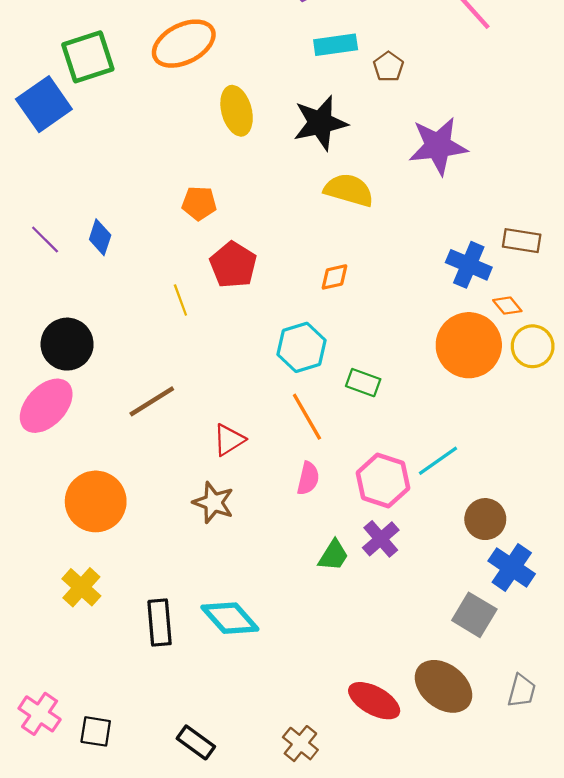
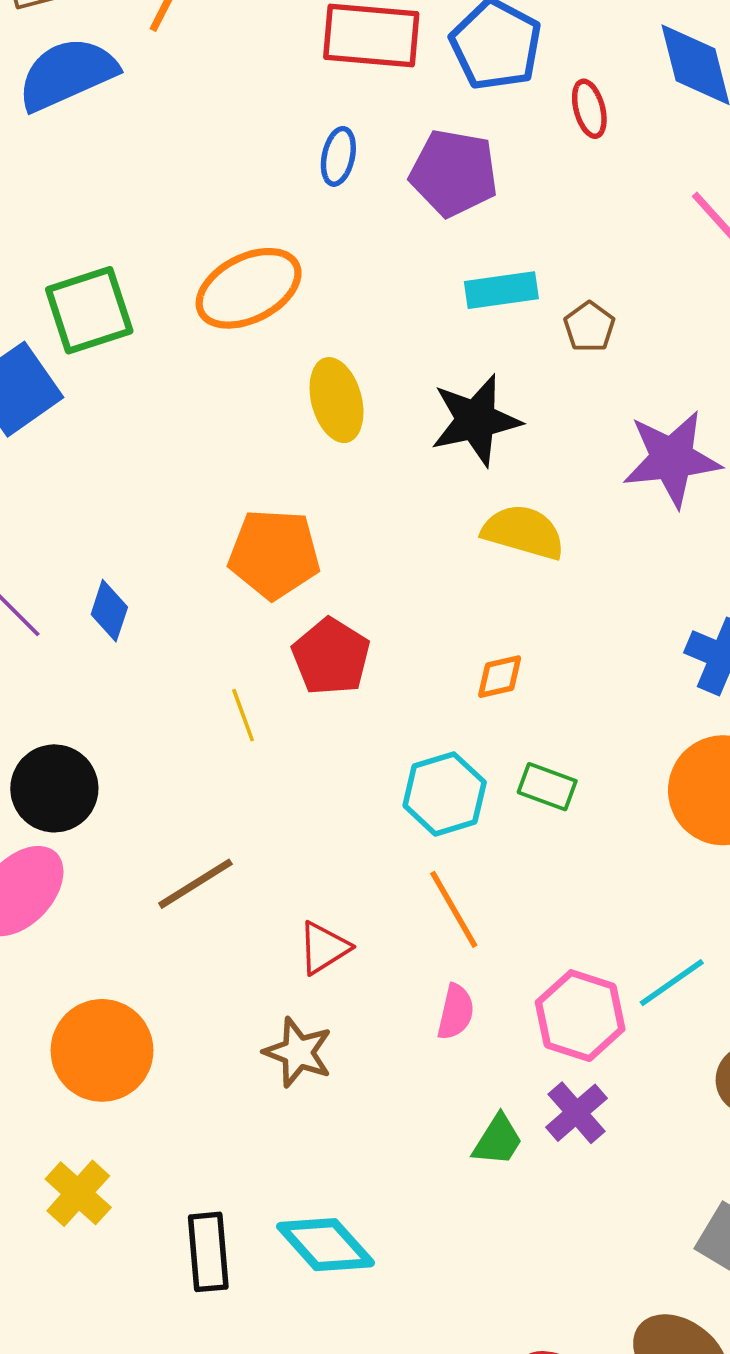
orange pentagon: (199, 203) -> (274, 554), size x1.6
green rectangle: (363, 383) -> (547, 787), moved

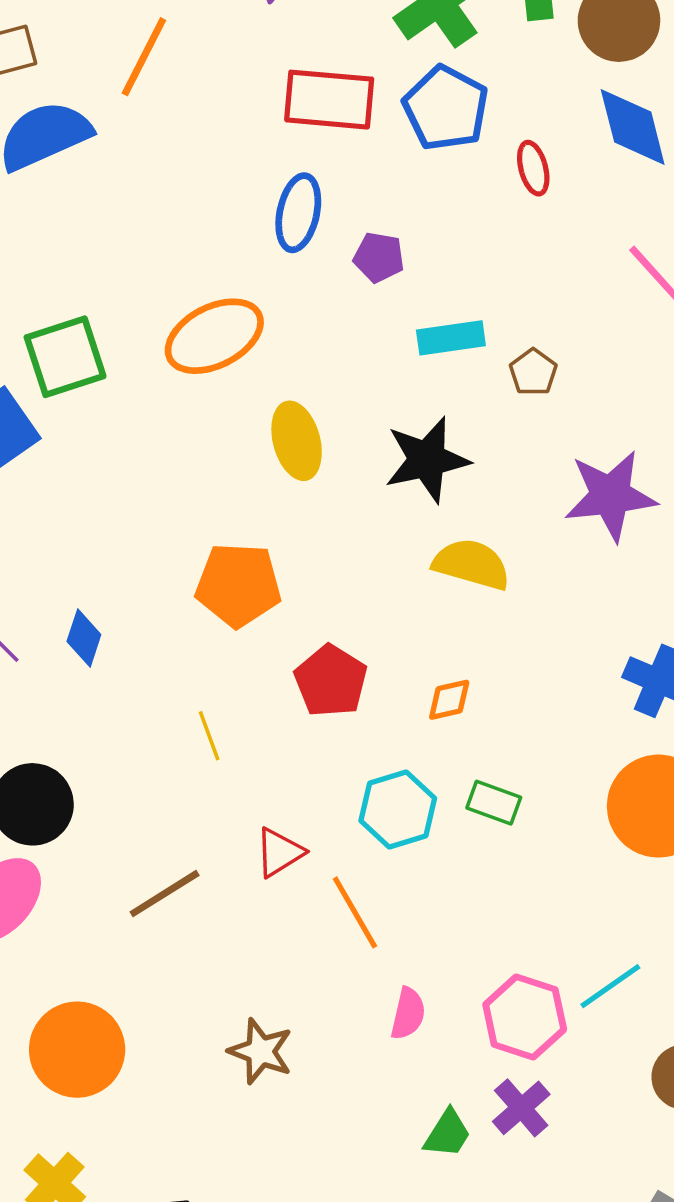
blue ellipse: (338, 156) -> (298, 213), size x1.4
purple pentagon: (454, 173) -> (379, 257), moved, size x0.6
red pentagon: (331, 657) -> (331, 681), moved
orange line: (454, 909) -> (355, 912), moved
red triangle: (324, 948) -> (279, 852), moved

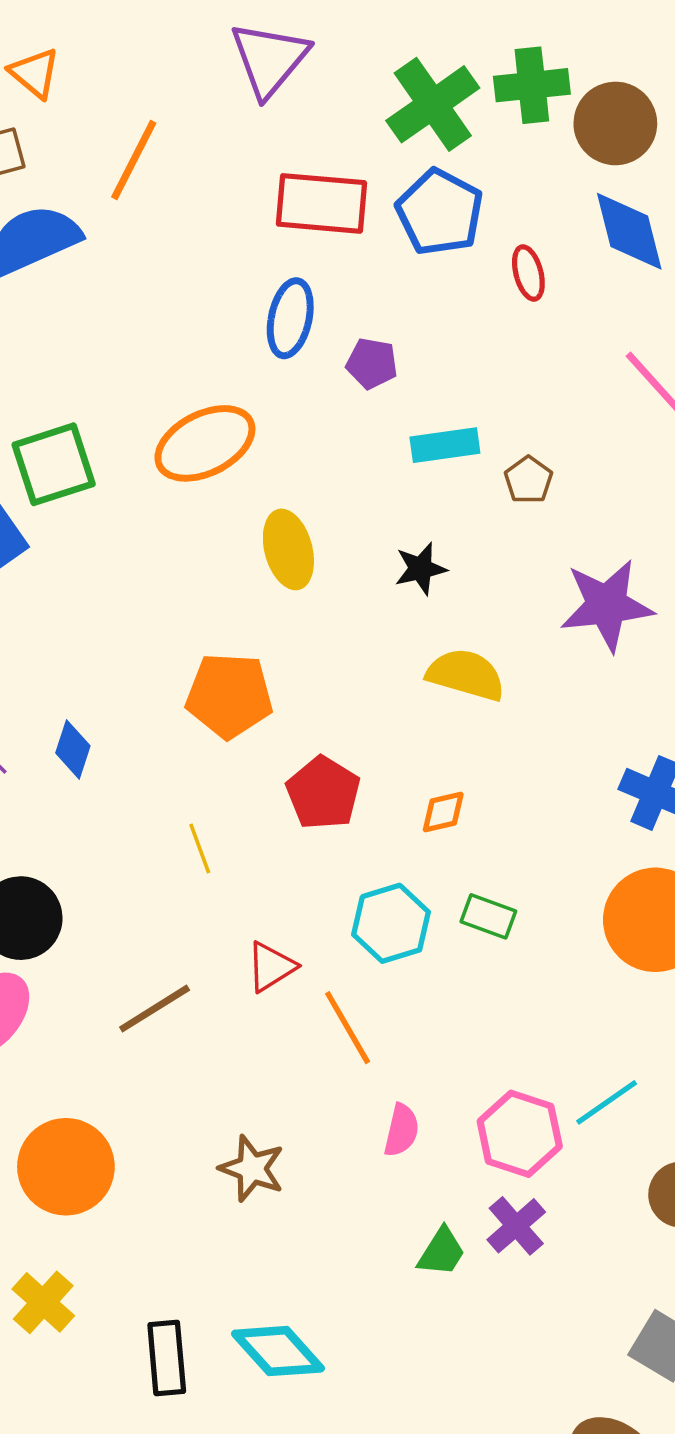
black star: (427, 460) -> (421, 569), size x0.6

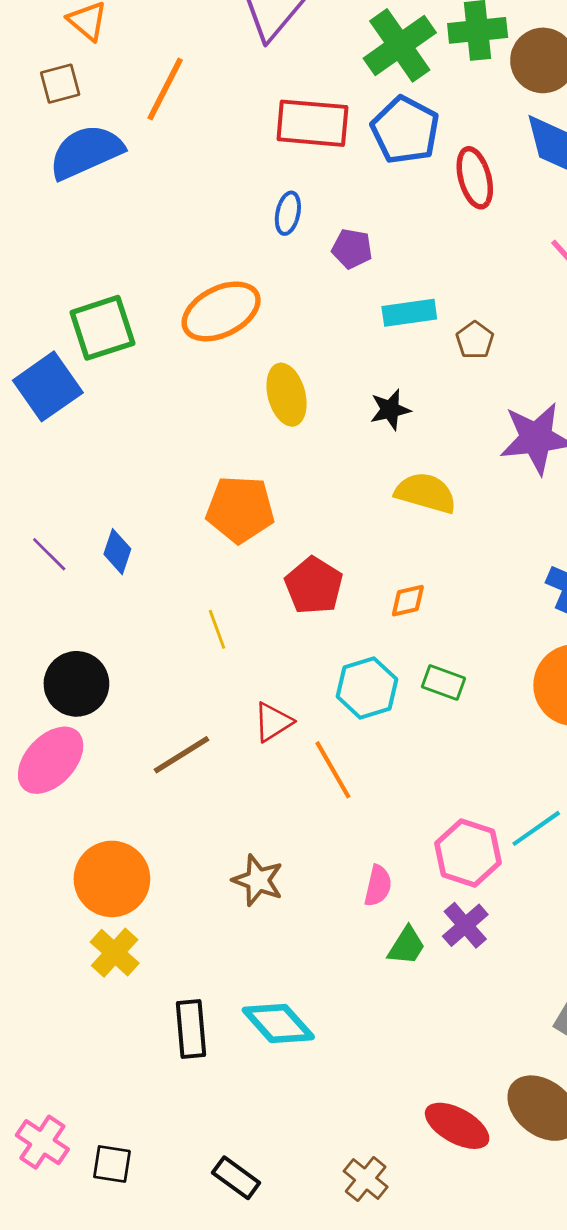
red ellipse: (528, 273) -> (475, 178), size x1.4
blue ellipse: (290, 318) -> (288, 213), size x0.7
pink semicircle: (401, 1130) -> (378, 886), moved
yellow cross: (43, 1302) -> (115, 953), moved

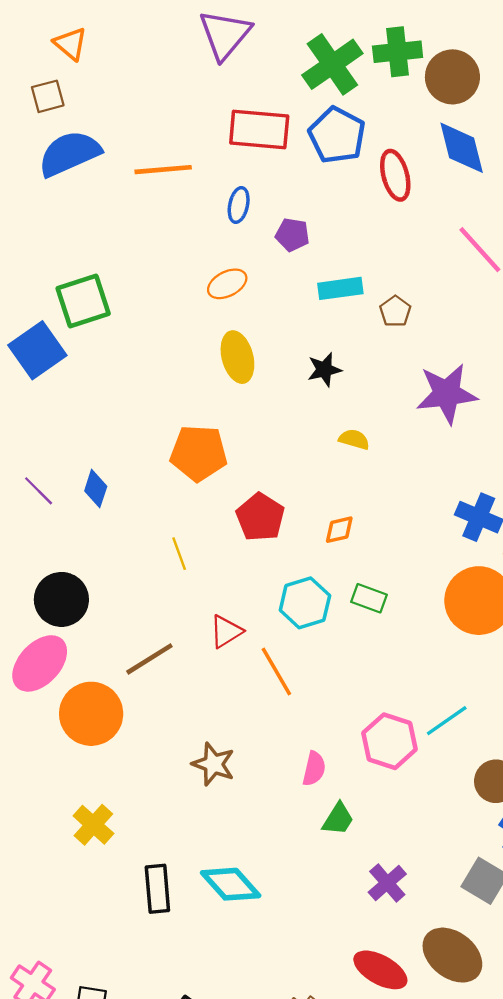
orange line: (165, 89) -> (163, 170), moved, turned 58
orange ellipse: (221, 311) -> (227, 284), moved, size x0.6
yellow semicircle: (426, 493) -> (354, 439), size x0.6
orange circle: (112, 879) -> (91, 714), moved
purple cross: (465, 925) -> (387, 883), moved

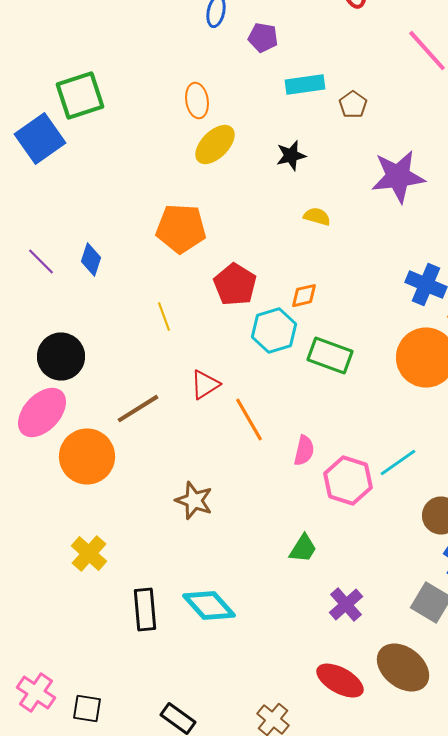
orange ellipse: (227, 284) -> (197, 101), moved, turned -72
yellow ellipse: (237, 357) -> (215, 145), turned 60
green rectangle: (369, 598) -> (330, 356), size x1.4
cyan hexagon: (305, 603) -> (274, 331), moved
pink semicircle: (314, 769) -> (304, 451), moved

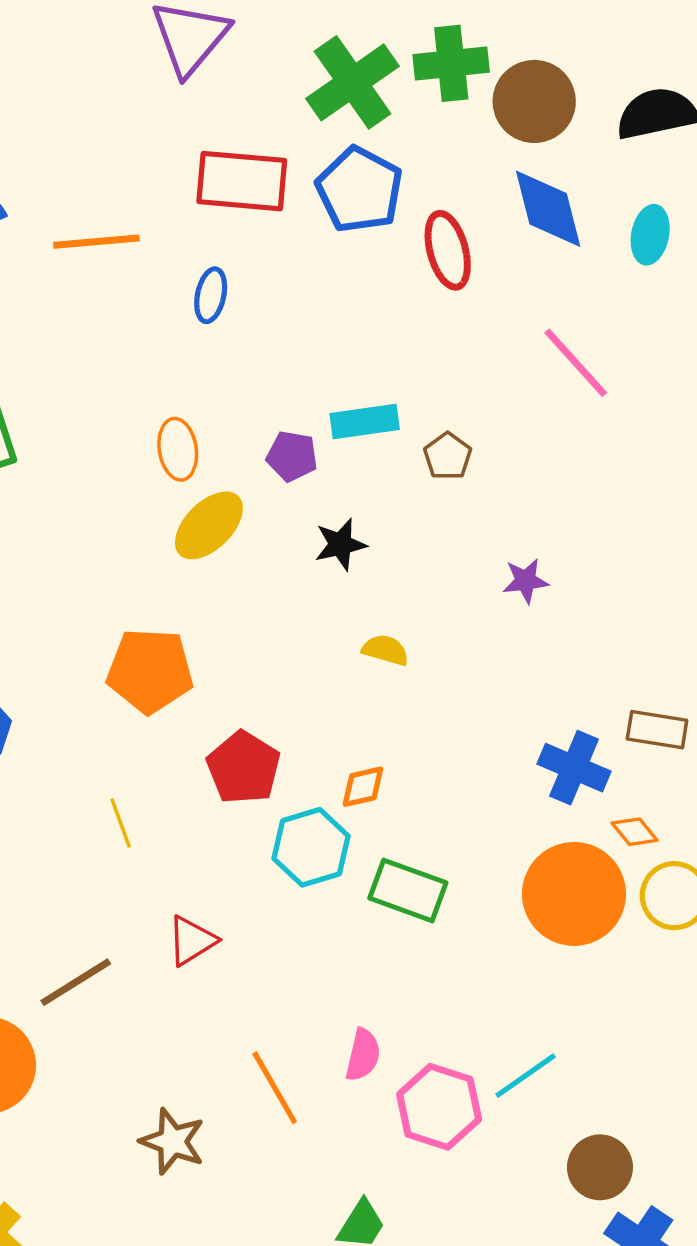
purple pentagon: (263, 38) -> (292, 456), moved
purple star: (398, 177) -> (526, 581), size x0.5
orange line: (249, 420) -> (275, 1088), moved

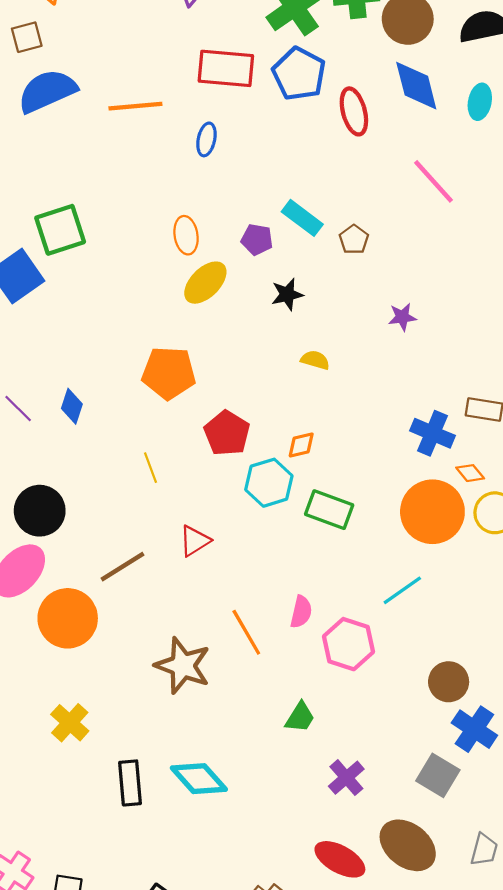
cyan rectangle: (365, 422) -> (302, 218), turned 45
cyan line: (526, 1076) -> (402, 590), moved
brown star: (173, 1141) -> (183, 666), size x1.4

